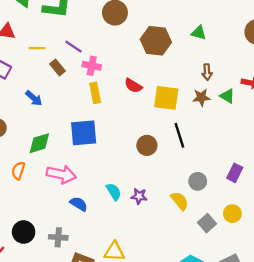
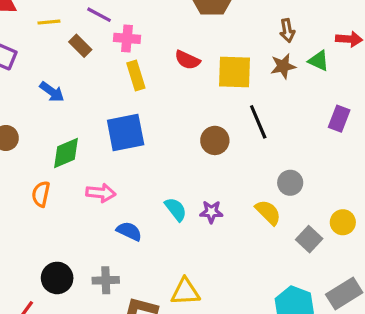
purple rectangle: (235, 173) -> (339, 119), moved
pink arrow: (61, 174) -> (101, 193), size x0.7

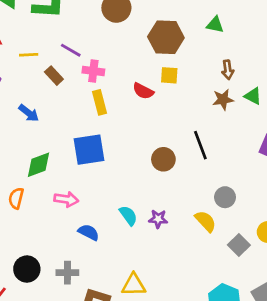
yellow square: (235, 72) -> (169, 75), moved, size x0.6

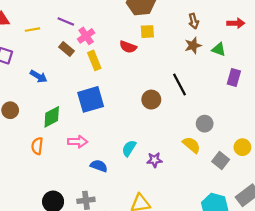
pink cross: (93, 71) -> (86, 36), turned -35
brown rectangle: (54, 76) -> (67, 49), moved
green triangle: (253, 96) -> (219, 49), moved
cyan semicircle: (128, 216) -> (129, 148), turned -105
purple star: (158, 219) -> (154, 160), moved

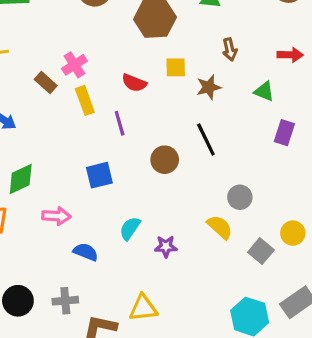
purple line: (66, 22) -> (120, 123), moved, turned 49
yellow square: (147, 32) -> (176, 67), moved
brown star: (193, 45) -> (209, 87), moved
blue square: (91, 99) -> (99, 175), moved, size x0.7

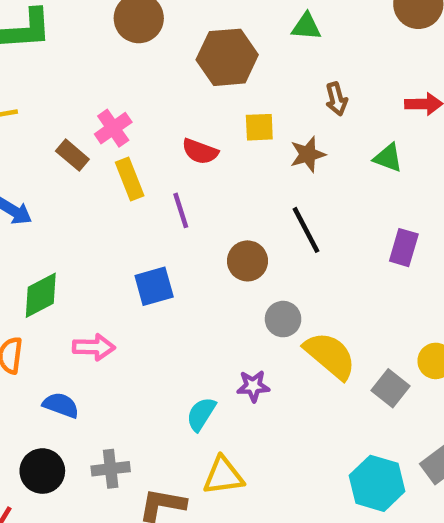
purple rectangle: (284, 133) -> (404, 248), moved
gray circle: (240, 197) -> (283, 319), moved
yellow semicircle: (220, 227) -> (330, 355), size x1.4
cyan semicircle: (130, 228) -> (201, 414), moved
blue semicircle: (86, 252) -> (61, 405), moved

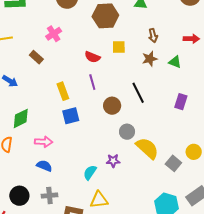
pink cross: (113, 128) -> (54, 34), moved
brown star: (308, 154) -> (150, 59), moved
yellow rectangle: (130, 179) -> (63, 91), moved
purple line: (181, 210) -> (92, 82), moved
blue semicircle: (61, 405) -> (44, 166), moved

